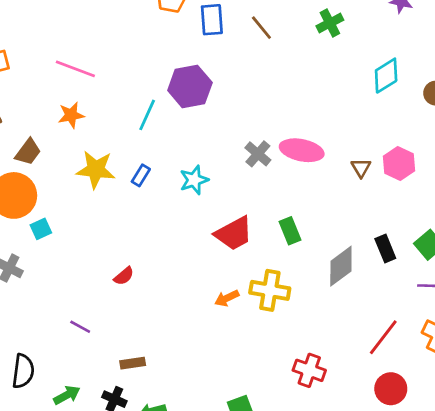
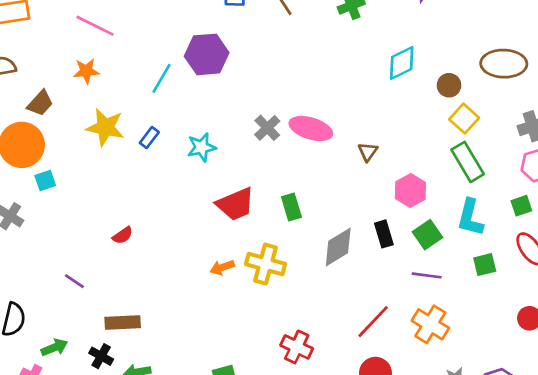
pink hexagon: (399, 163) -> (410, 191), moved
brown rectangle: (133, 363) -> (123, 322), size x1.4

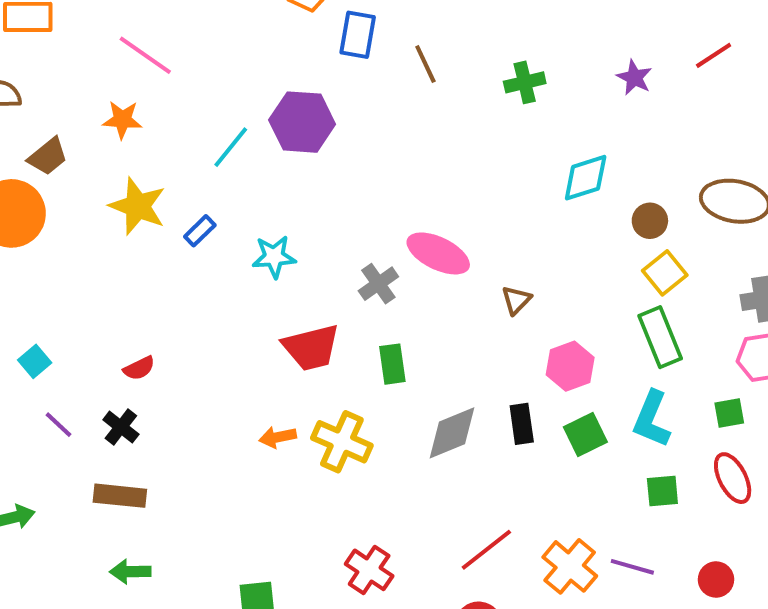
gray cross: (267, 128) -> (378, 284), moved
cyan square: (45, 181) -> (35, 361), moved, turned -30
purple line: (427, 275) -> (632, 567), moved
black cross: (101, 356) -> (121, 427), moved

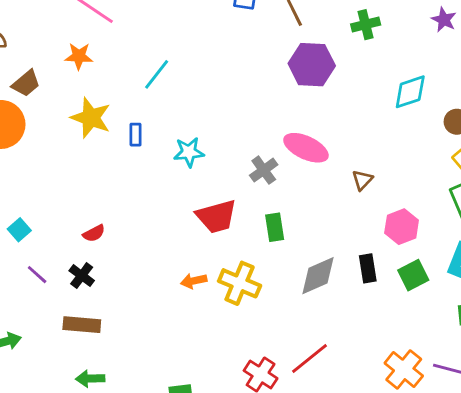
purple hexagon: (302, 122) -> (312, 65), moved
blue rectangle: (200, 231) -> (136, 135), turned -45
red line: (486, 550) -> (310, 359), moved

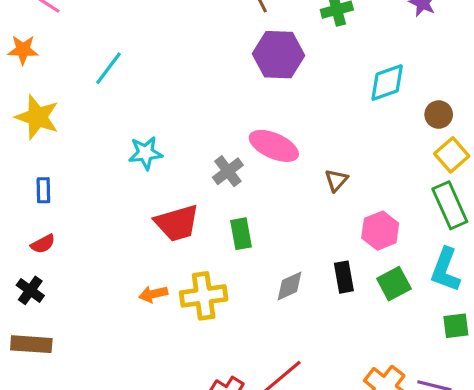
blue rectangle: (136, 135) -> (43, 190), moved
gray diamond: (318, 276) -> (290, 286), size x0.7
yellow cross: (240, 283) -> (204, 296), turned -30

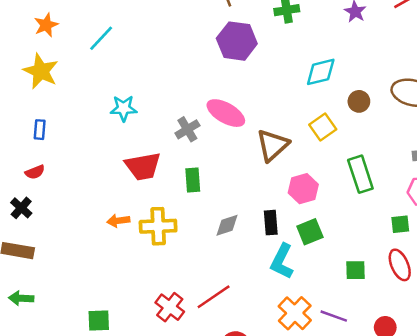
orange star: (23, 50) -> (46, 25), moved, turned -30
yellow square: (452, 155) -> (323, 127), moved
brown triangle: (336, 180) -> (273, 145), size x1.8
cyan L-shape: (445, 270) -> (282, 261), moved

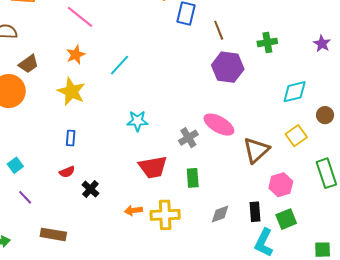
black cross: (21, 208) -> (90, 189), moved

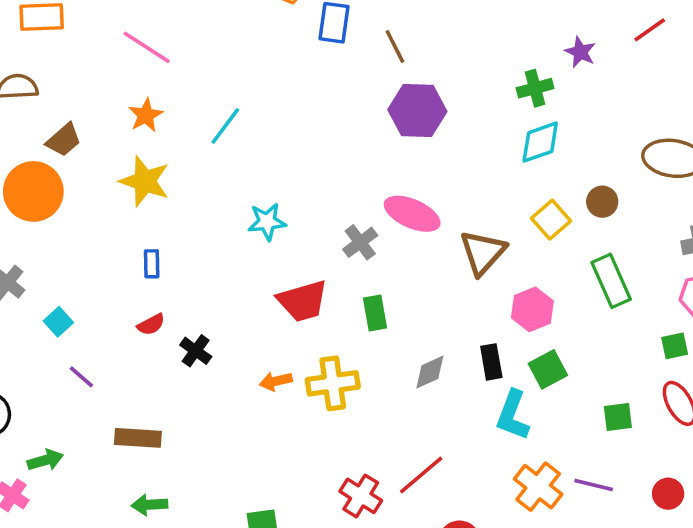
green cross: (267, 42) -> (535, 88), moved
brown circle: (325, 115) -> (602, 202), moved

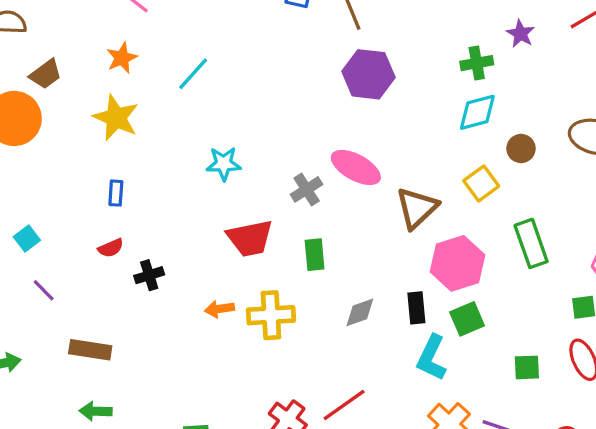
brown circle: (602, 202) -> (521, 148), moved
pink hexagon: (532, 309) -> (458, 263), size x1.4
black cross: (196, 351) -> (149, 275), turned 32

